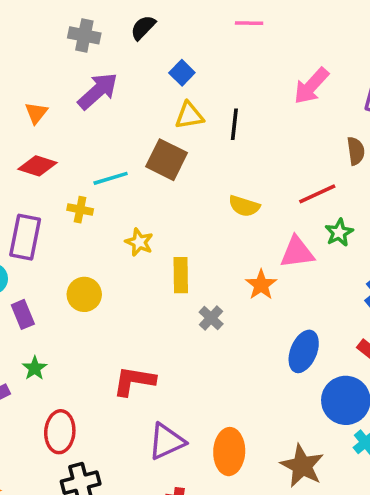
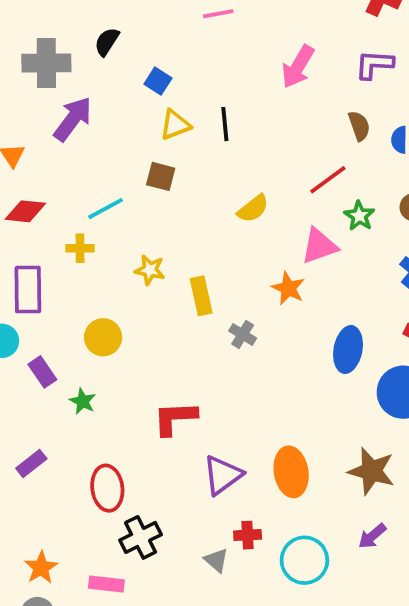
gray cross: (84, 35) -> (46, 63), size x1.4
brown square: (167, 160) -> (161, 176), size x0.7
yellow semicircle: (244, 206) -> (253, 209), turned -44
green star: (35, 368) -> (83, 401), moved

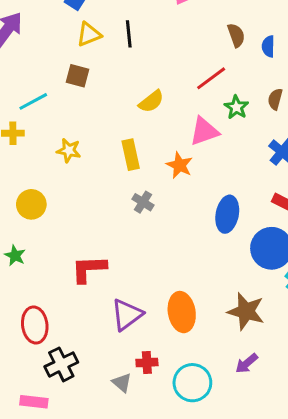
yellow rectangle: (201, 296) -> (131, 155), moved

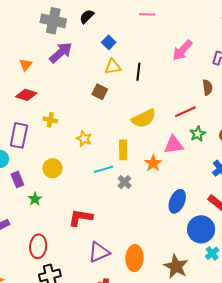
cyan line: (33, 101) -> (104, 169), moved
yellow semicircle: (151, 101) -> (144, 118), size x1.4

